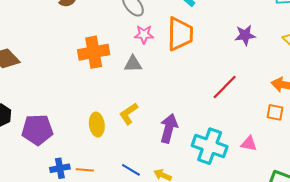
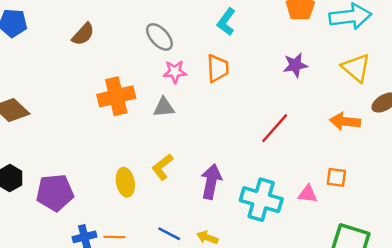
orange trapezoid: (180, 34) -> (218, 68), size x0.7
orange square: (275, 112) -> (336, 177), moved

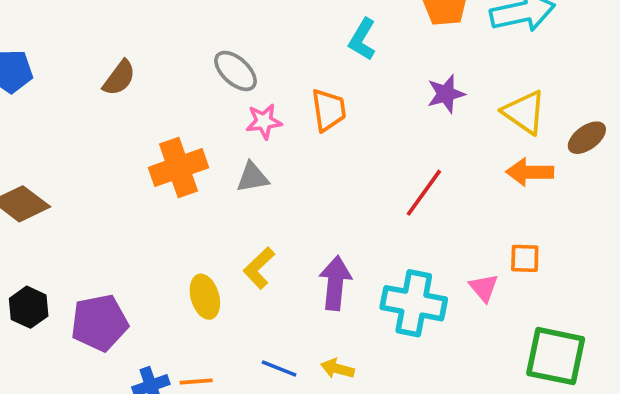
cyan L-shape: (226, 22) -> (362, 39), moved
yellow triangle: (356, 68) -> (524, 112), moved
pink triangle: (308, 194) -> (484, 288), turned 48

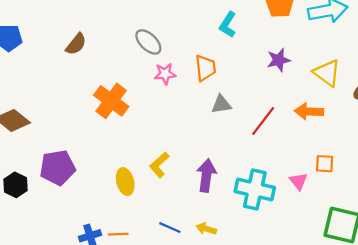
orange cross: (179, 168) -> (111, 101), turned -36
orange arrow: (530, 172) -> (309, 111), moved
gray triangle: (252, 177) -> (221, 104), moved
purple pentagon: (99, 323) -> (57, 168), moved

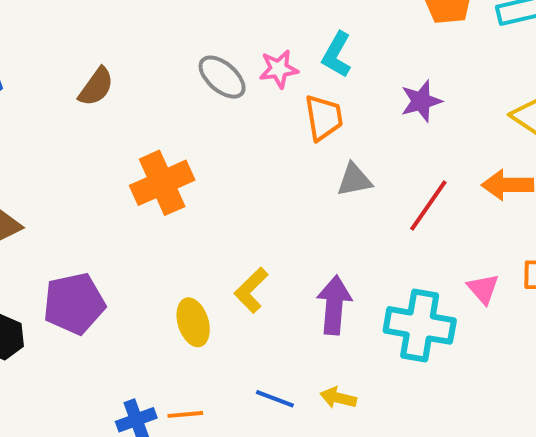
cyan L-shape: (228, 25) -> (337, 55), moved
purple star: (279, 60) -> (421, 101), moved
pink star: (165, 74) -> (279, 69), moved
orange cross: (111, 101) -> (162, 183), turned 32
pink triangle: (298, 181) -> (483, 289), moved

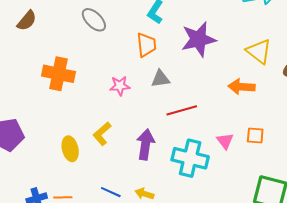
pink star: (279, 69) -> (120, 86), moved
purple star: (421, 101) -> (199, 39), size x1.6
orange cross: (162, 183) -> (58, 74), turned 32
red line: (428, 205) -> (182, 110), moved, turned 36

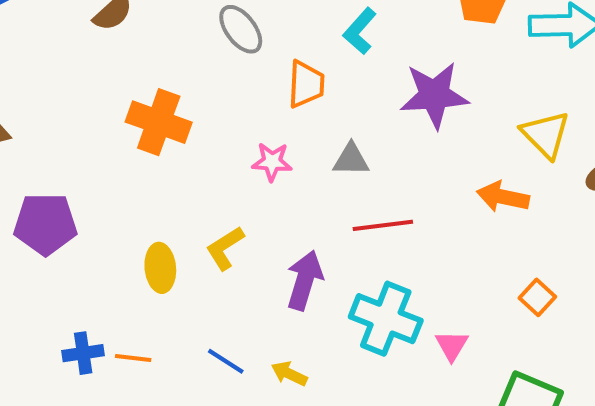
orange trapezoid: (146, 45) -> (306, 84), moved
orange square: (255, 135) -> (537, 297), moved, turned 30
pink triangle: (225, 141) -> (452, 345), moved

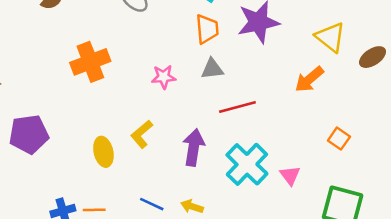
orange trapezoid: (306, 84) -> (207, 29), moved
orange cross: (159, 122) -> (90, 62), turned -33
orange arrow: (503, 197) -> (309, 79), turned -44
cyan cross: (386, 319) -> (247, 164), turned 30

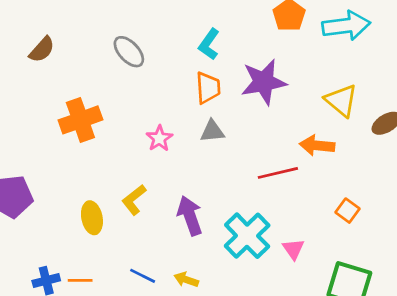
pink star: (164, 77) -> (159, 138), turned -30
orange arrow: (309, 79) -> (317, 145), turned 44
red line: (237, 107) -> (278, 173), moved
purple arrow: (194, 147) -> (190, 216), turned -30

